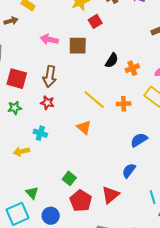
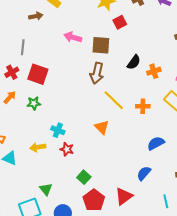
brown arrow: (50, 76) -> (97, 73), moved
red star: (47, 103) -> (67, 149), moved

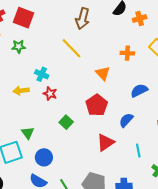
yellow line: (114, 100) -> (72, 48), moved
orange triangle: (102, 127) -> (103, 73), moved
red pentagon: (94, 200) -> (97, 105), moved
cyan line: (166, 201) -> (138, 151), moved

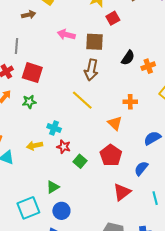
orange cross: (127, 53) -> (130, 102), moved
green square: (66, 122) -> (80, 161), moved
green triangle: (28, 133) -> (53, 187), moved, turned 40

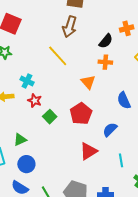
black semicircle: (128, 58) -> (106, 41), moved
blue semicircle: (152, 138) -> (124, 100), turned -90

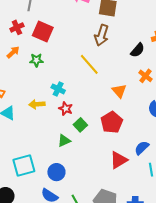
orange cross: (105, 62) -> (145, 76), moved, turned 32
blue semicircle: (110, 130) -> (142, 148), moved
green triangle: (20, 140) -> (64, 141), moved

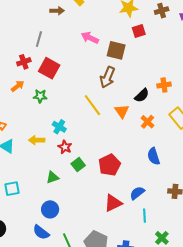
orange triangle: (119, 91) -> (122, 111), moved
green triangle: (64, 141) -> (53, 177), moved
cyan square: (24, 165) -> (12, 189), moved, size x0.7

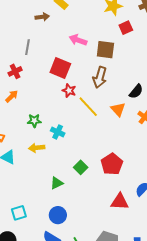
red square: (49, 68) -> (60, 68), moved
green star: (40, 96) -> (34, 121), moved
red star: (65, 147) -> (69, 91), moved
cyan square: (12, 189) -> (19, 213), moved
red triangle: (113, 203) -> (120, 202), turned 36

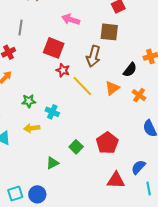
brown square: (105, 50) -> (109, 32), moved
orange triangle: (118, 109) -> (112, 88), turned 35
blue circle: (58, 215) -> (37, 194), moved

